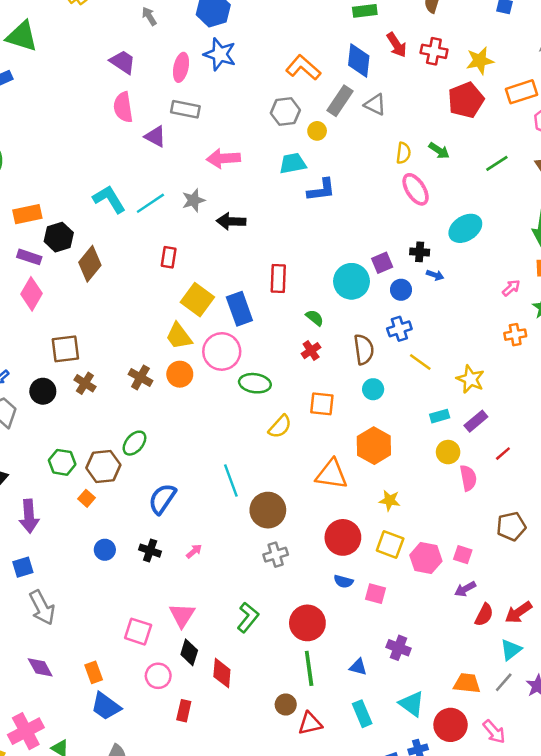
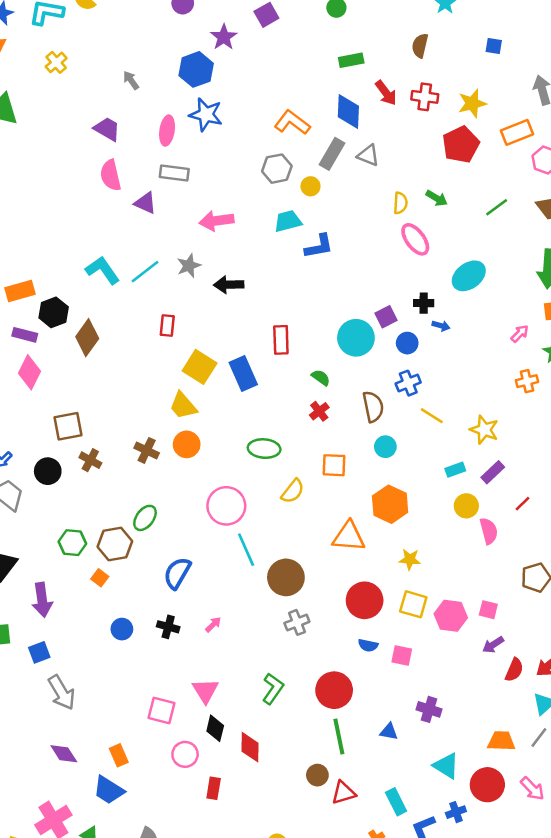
pink circle: (222, 351) -> (226, 506), moved
blue trapezoid: (106, 706) -> (109, 790), moved
cyan rectangle: (362, 714) -> (396, 802), moved

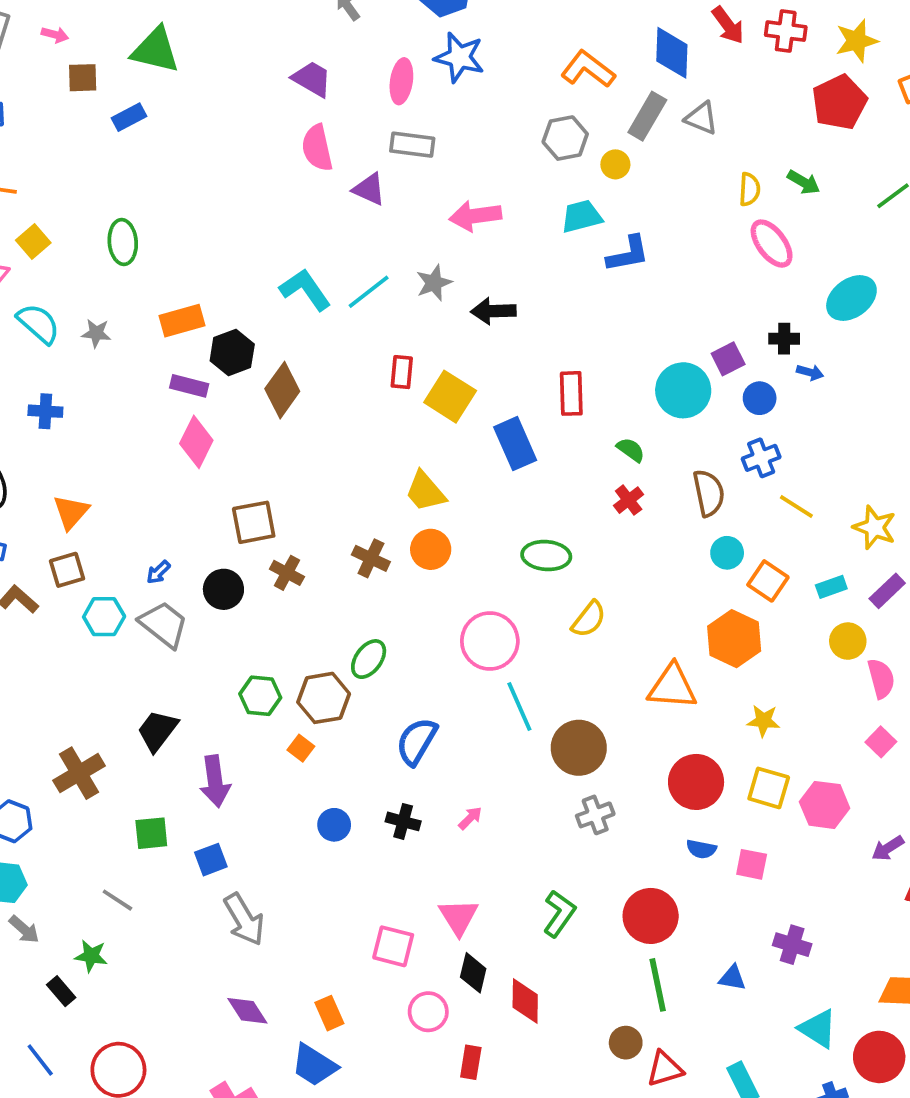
yellow square: (200, 367) -> (450, 397), moved
orange square: (334, 465) -> (768, 581), moved, turned 32
pink square: (488, 610) -> (881, 742), moved, turned 30

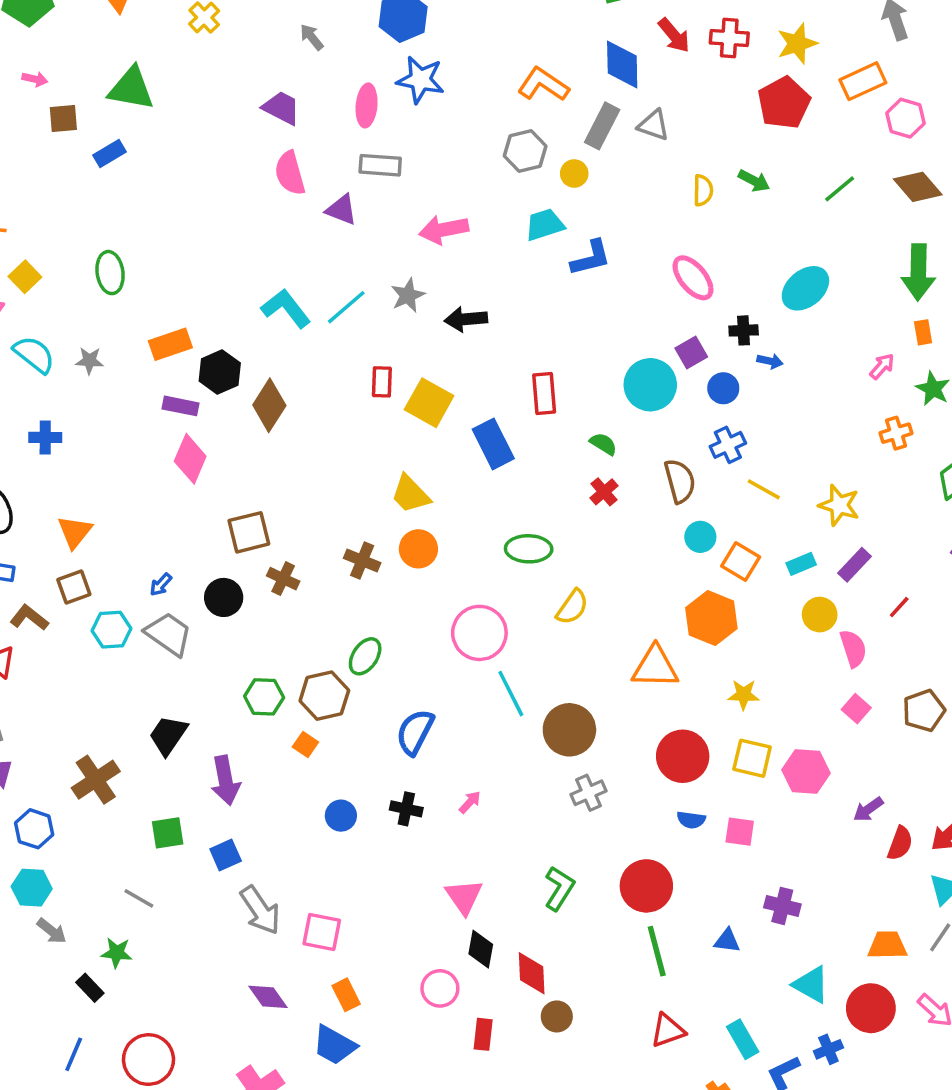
pink ellipse: (772, 244) -> (693, 278), moved
pink square: (393, 946) -> (322, 932), moved
brown circle: (626, 1043) -> (557, 1016), moved
blue line: (40, 1060) -> (74, 1054), turned 64

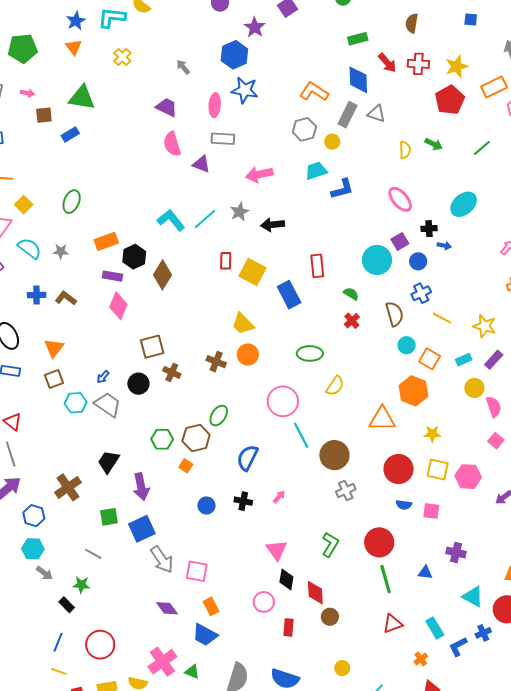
green ellipse: (110, 273) -> (72, 202), turned 30
brown L-shape: (29, 618) -> (66, 298), moved
blue square: (226, 855) -> (142, 529), size x1.5

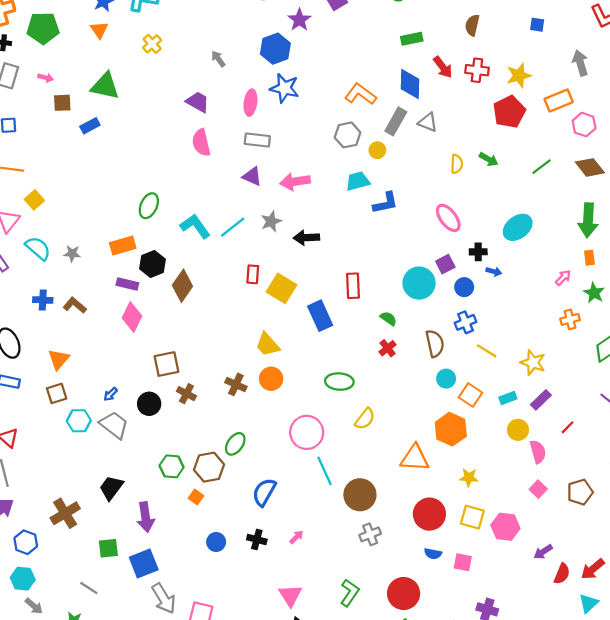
purple triangle: (201, 164) -> (252, 176), moved
green ellipse: (72, 202) -> (149, 206), moved

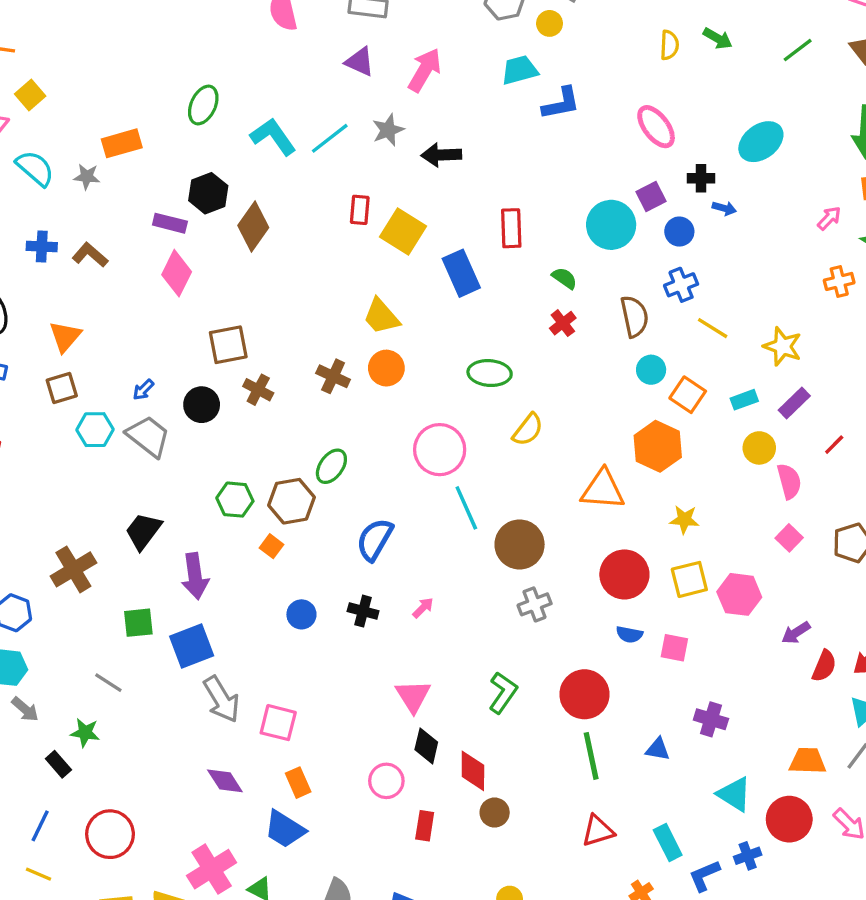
pink arrow: (295, 182) -> (425, 70), turned 128
orange rectangle: (123, 245) -> (122, 143), moved
yellow square: (472, 517) -> (689, 579), turned -30

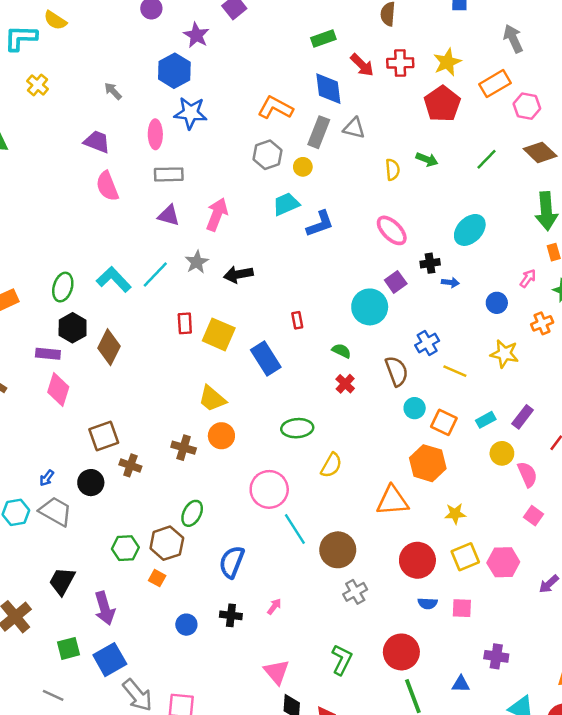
green ellipse: (203, 105) -> (63, 287), moved
red rectangle: (511, 228) -> (297, 320), size x0.6
blue circle: (679, 232) -> (497, 303), moved
yellow star: (783, 346) -> (504, 354), moved

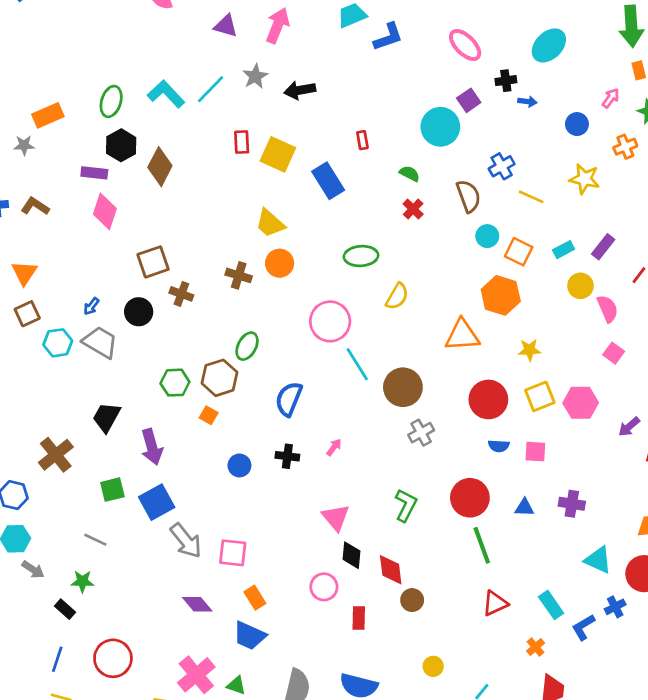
blue triangle: (461, 684) -> (524, 508), moved

